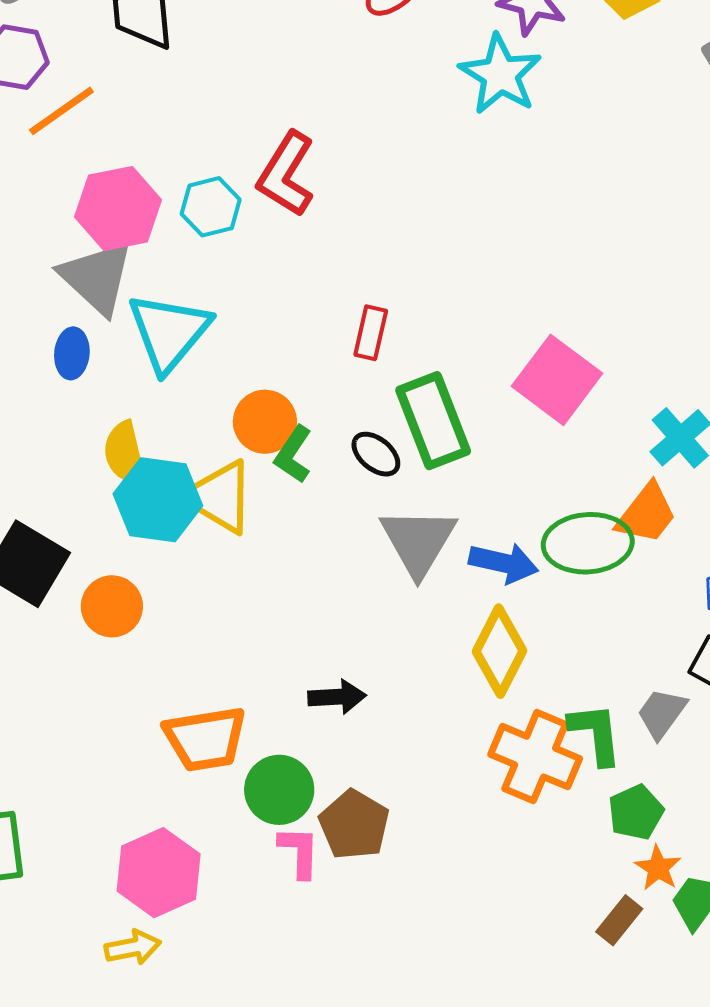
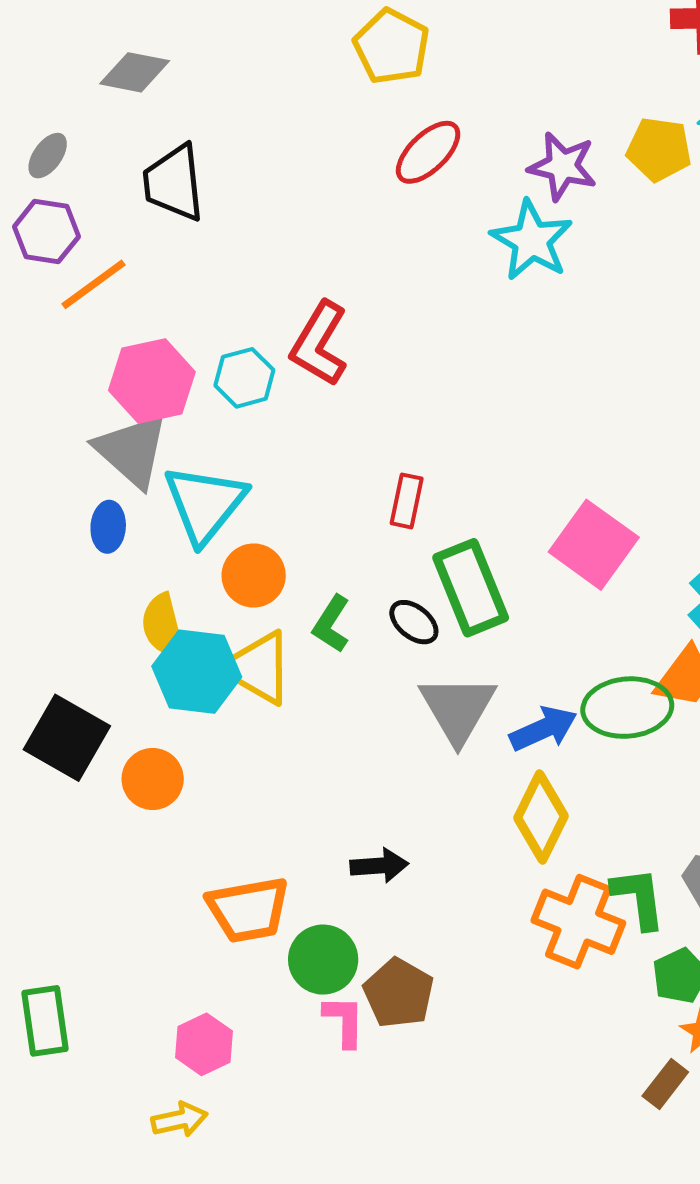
orange circle: (265, 422) -> (254, 575), moved
blue arrow: (504, 563) -> (543, 729), turned -36
pink hexagon: (159, 873) -> (204, 1044), size x0.7

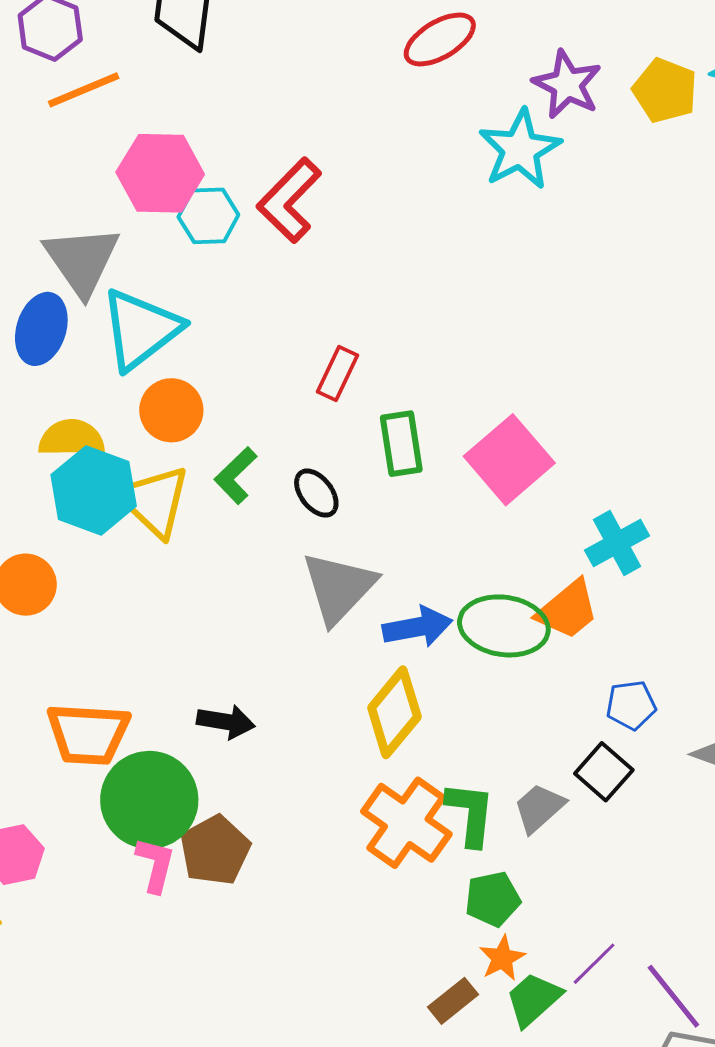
pink hexagon: (152, 381) -> (160, 173), moved
blue ellipse: (108, 527) -> (41, 329), size x1.4
green rectangle: (471, 588) -> (401, 444), moved, size x0.7
yellow semicircle: (163, 626) -> (71, 438), turned 90
green circle: (323, 960) -> (149, 800), size x1.4

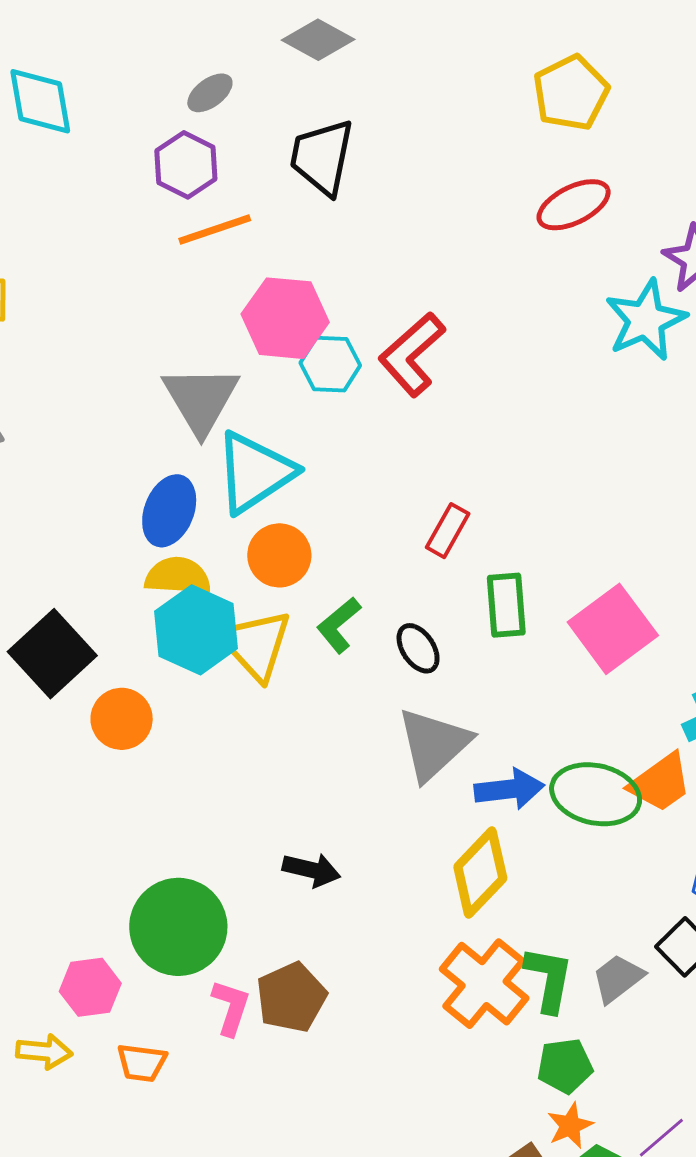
blue ellipse: (41, 329) -> (169, 511), moved
orange trapezoid: (88, 734) -> (142, 1063), moved, size x0.6
green circle: (149, 800) -> (178, 927), moved

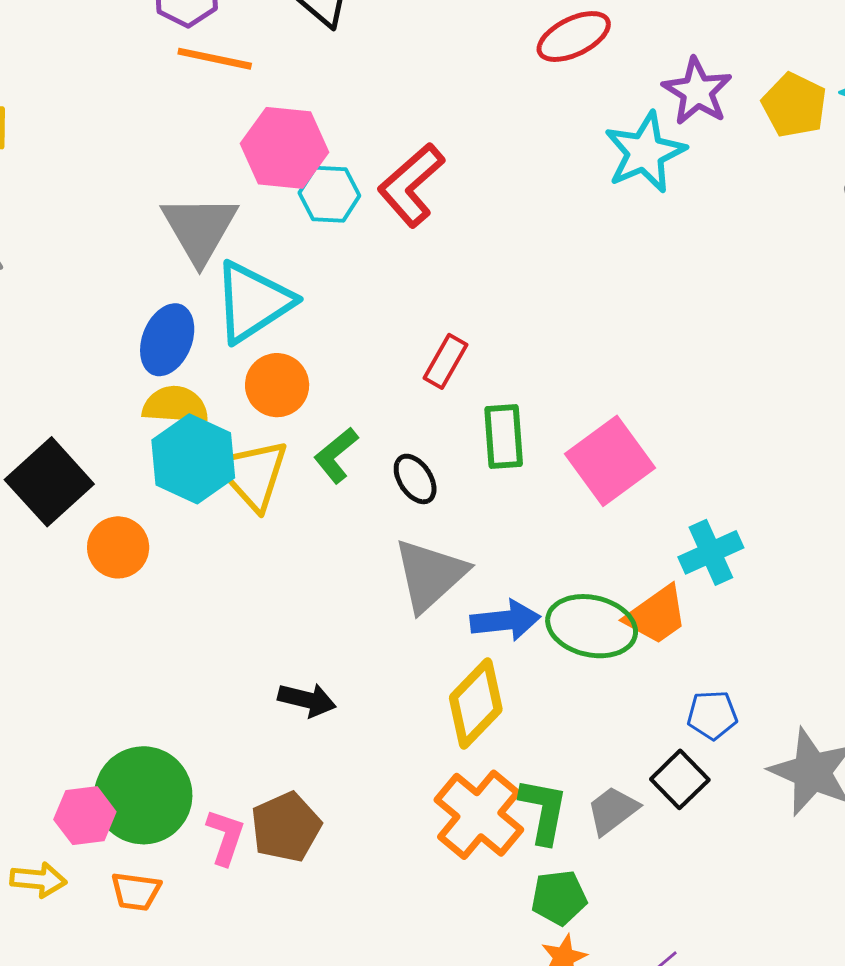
orange line: (215, 229) -> (215, 59), turned 30
green circle: (178, 927) -> (143, 795), moved

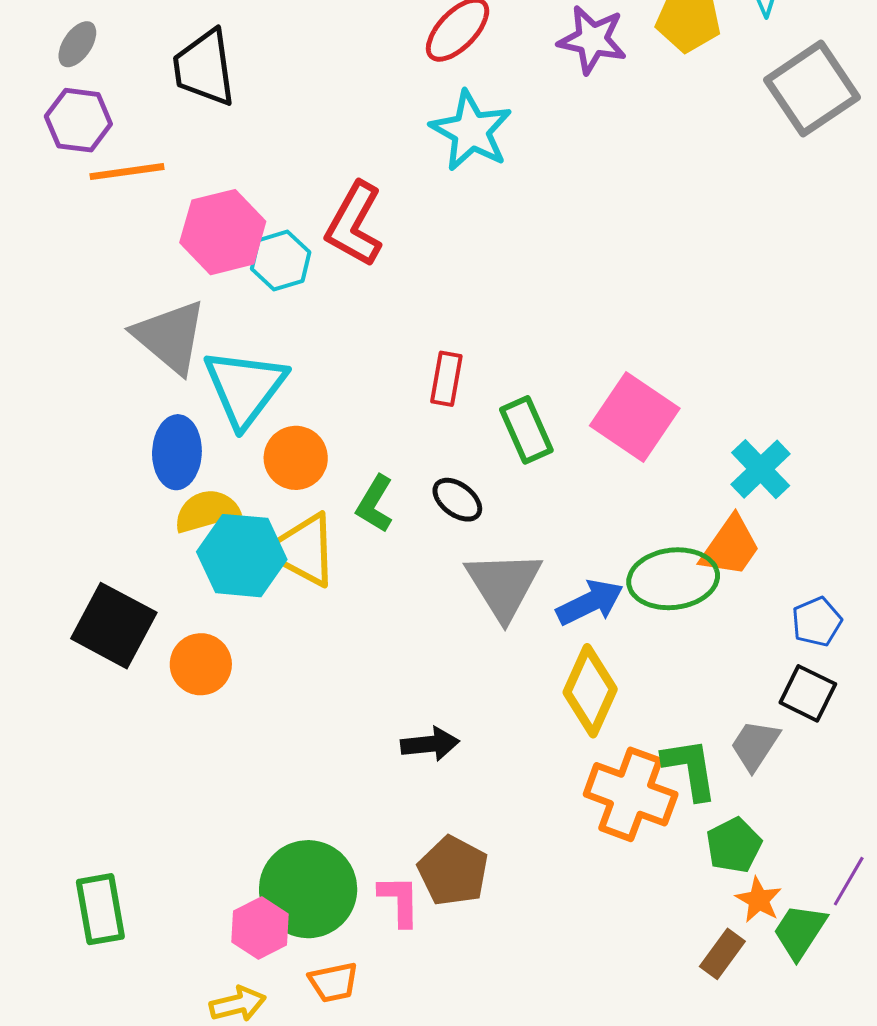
cyan star: (645, 152) -> (471, 131), moved

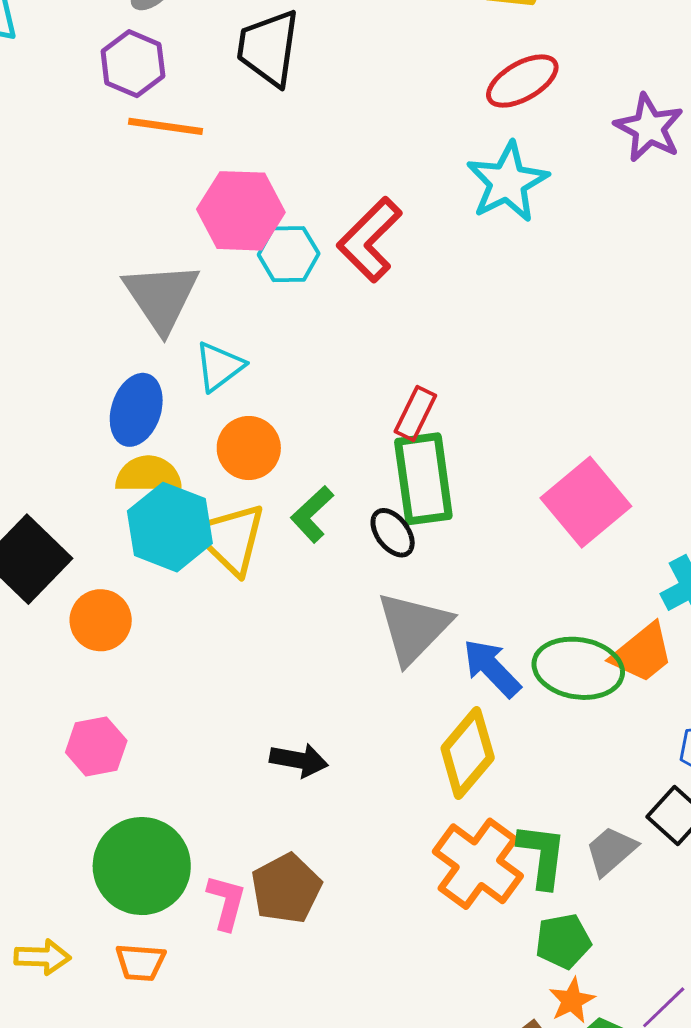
cyan triangle: (245, 388) -> (219, 366), size x0.6
green rectangle: (526, 430) -> (423, 479), moved, size x1.4
blue arrow: (590, 602) -> (492, 668), turned -124
pink hexagon: (260, 928) -> (96, 746), moved

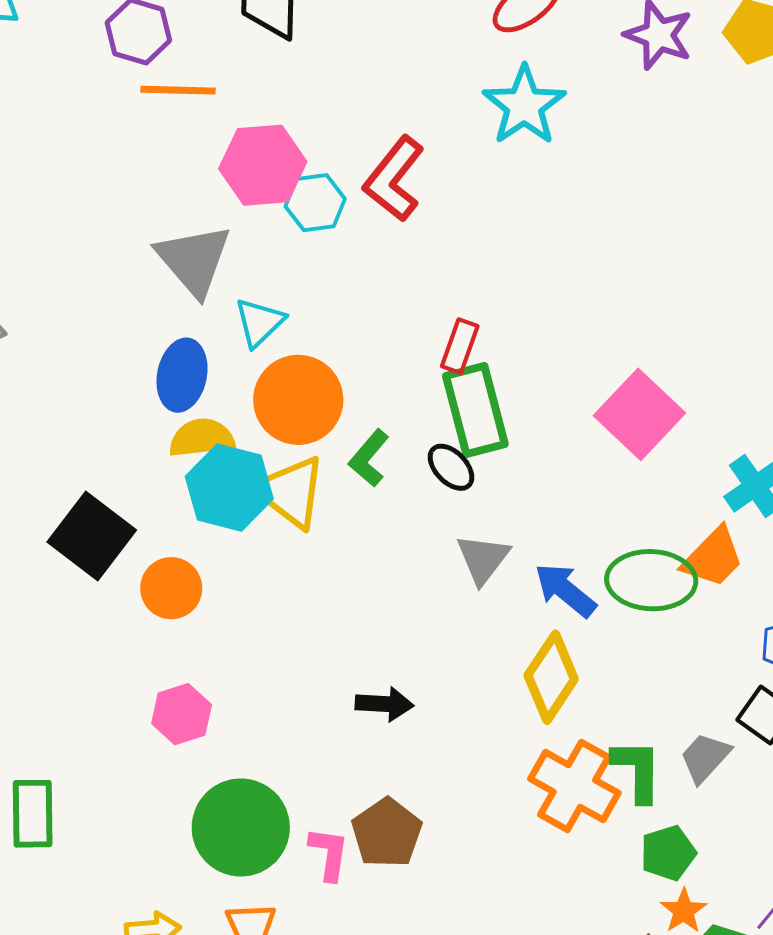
orange circle: (249, 448) -> (298, 400), size x1.4
gray triangle: (414, 628) -> (483, 559), size x0.7

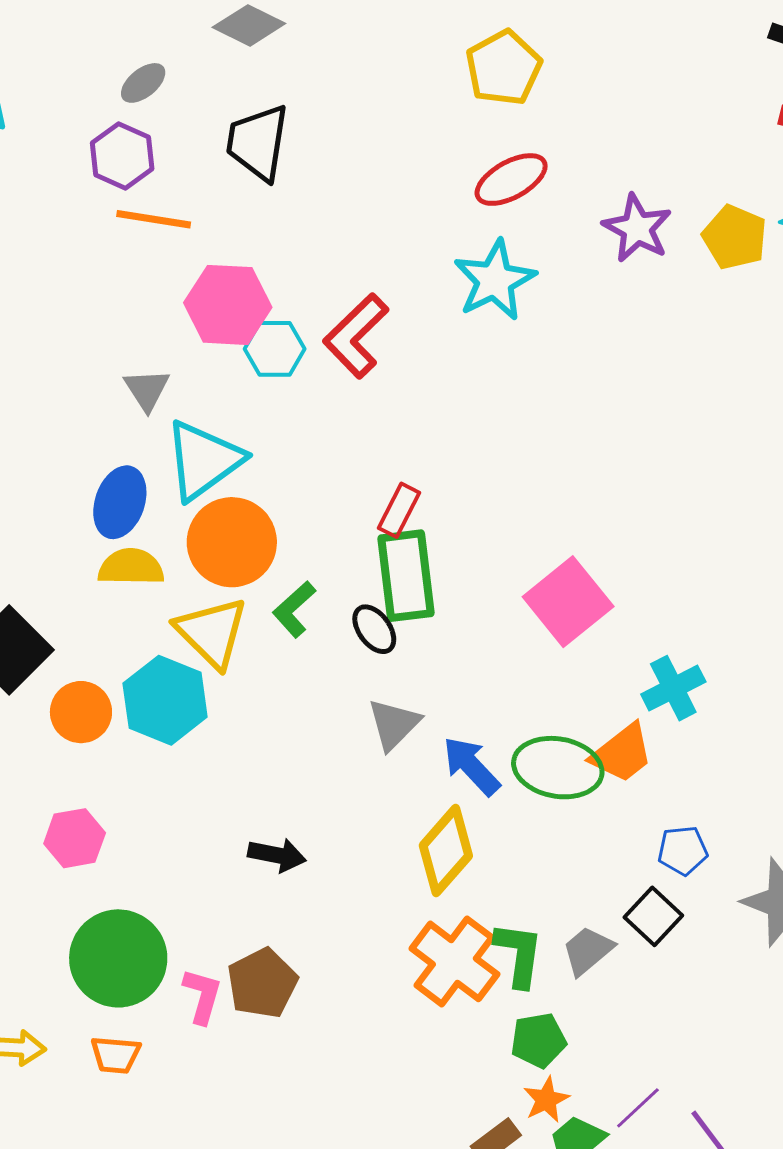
gray triangle: (194, 260) -> (147, 390), size x0.6
cyan triangle: (259, 322) -> (204, 460), size x1.6
cyan hexagon: (229, 488) -> (165, 700), moved

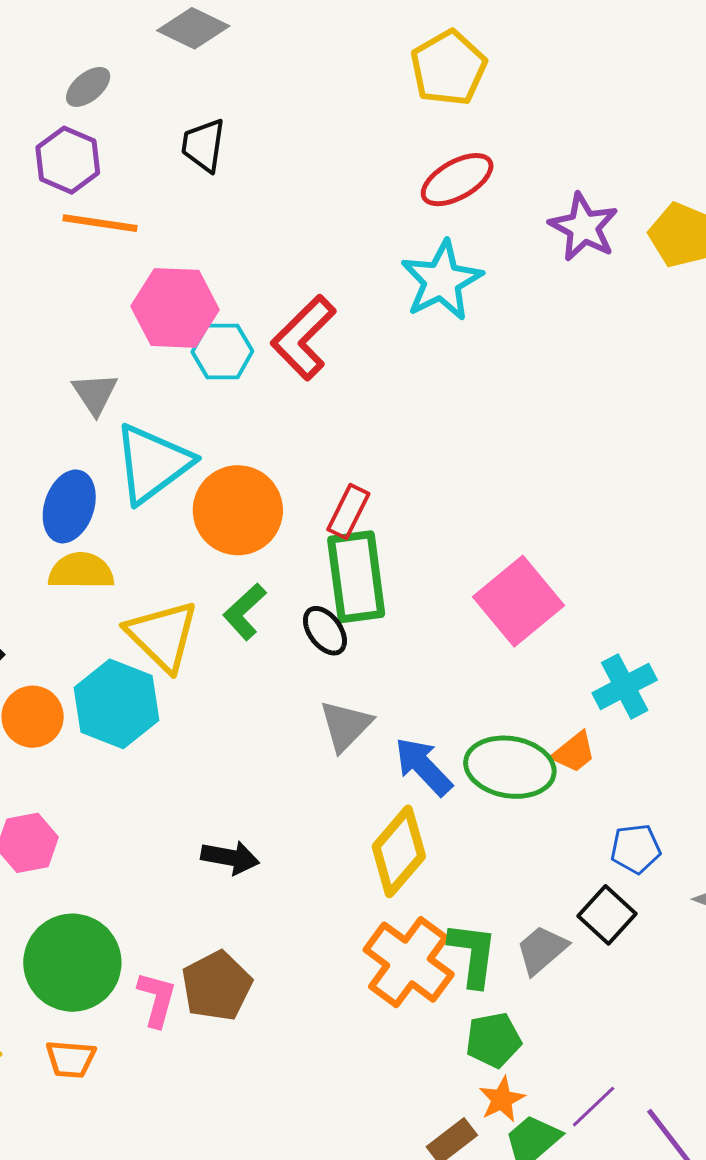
black trapezoid: (258, 142) -> (203, 145), size x0.7
orange circle: (232, 542) -> (238, 510), moved
orange trapezoid: (622, 753) -> (574, 752), size x0.7

